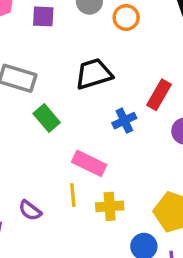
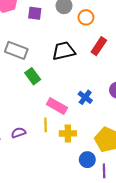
red rectangle: (159, 95) -> (99, 46), moved
blue cross: (124, 121) -> (85, 97), moved, turned -32
purple semicircle: (30, 210) -> (18, 133), turned 120

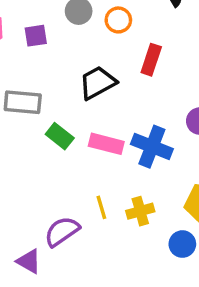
blue cross: (85, 97) -> (152, 147), size x1.6
pink rectangle: (57, 106) -> (106, 144), moved
purple semicircle: (18, 133) -> (62, 231), size x1.5

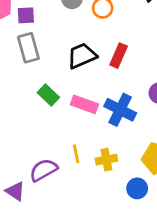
purple square: (36, 36) -> (26, 15), moved
red rectangle: (151, 60) -> (119, 56), moved
gray rectangle: (23, 102) -> (28, 48), moved, turned 64

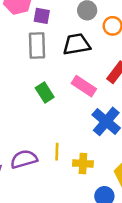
black trapezoid: (82, 56) -> (77, 44), moved
pink rectangle: (84, 104) -> (84, 86), moved

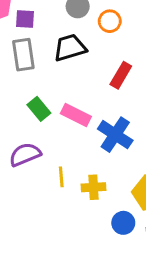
pink rectangle: (84, 86) -> (76, 115), moved
purple semicircle: (24, 159) -> (25, 154), moved

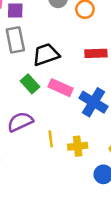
black trapezoid: (70, 48) -> (46, 55), moved
red rectangle: (121, 75) -> (96, 53), turned 60

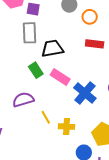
red rectangle: (96, 53) -> (95, 44), moved
yellow line: (51, 139) -> (46, 117), turned -32

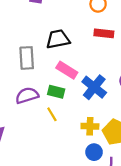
gray rectangle: (29, 33) -> (27, 58), moved
green rectangle: (36, 70) -> (56, 92), moved, turned -42
yellow cross: (67, 127) -> (90, 126), moved

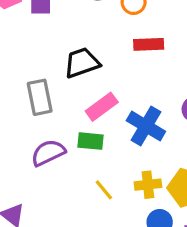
pink rectangle: (67, 70) -> (102, 107), turned -60
yellow line: (52, 114) -> (104, 190), moved

